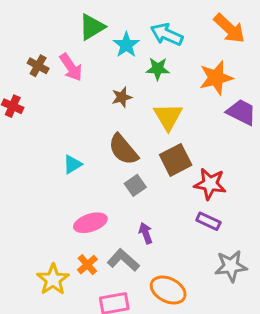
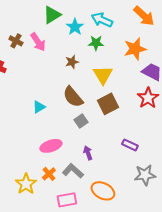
red star: (210, 184) -> (148, 98), moved, turned 30

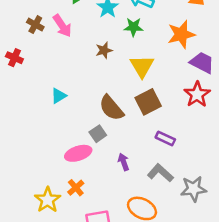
brown semicircle: (73, 97) -> (111, 108), moved
cyan triangle: (39, 107) -> (59, 96), moved
gray square: (81, 121) -> (98, 134), moved
purple rectangle: (130, 145) -> (165, 139), moved
gray L-shape: (73, 171) -> (160, 173), moved

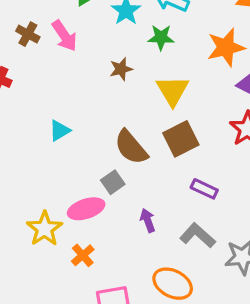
yellow star: (48, 200) -> (44, 229), moved

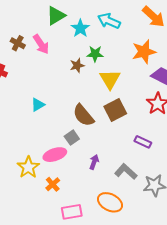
green star: (161, 37) -> (95, 54), moved
purple rectangle: (204, 189) -> (143, 142), moved
purple arrow: (148, 220) -> (94, 162), turned 40

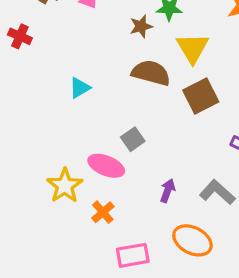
brown semicircle: (83, 115) -> (151, 73), moved, turned 145
pink ellipse: (55, 155) -> (106, 166), turned 40
purple arrow: (94, 162) -> (168, 191), moved

